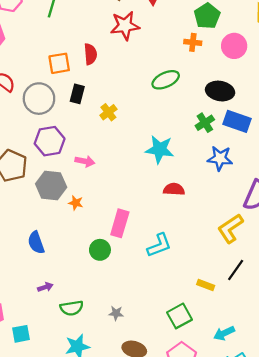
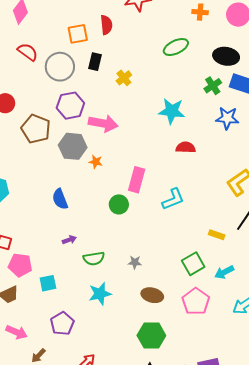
pink arrow: (85, 161) -> (103, 123), size x1.6
cyan arrow: (224, 333) -> (224, 272), moved

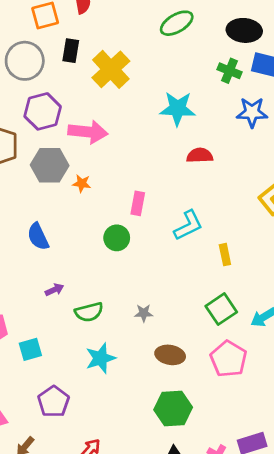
yellow cross: (124, 78) -> (111, 69), size x1.8
green cross: (213, 86) -> (229, 71), turned -30
pink rectangle: (137, 180) -> (138, 203), size x0.7
yellow rectangle: (217, 235) -> (225, 255), moved, turned 63

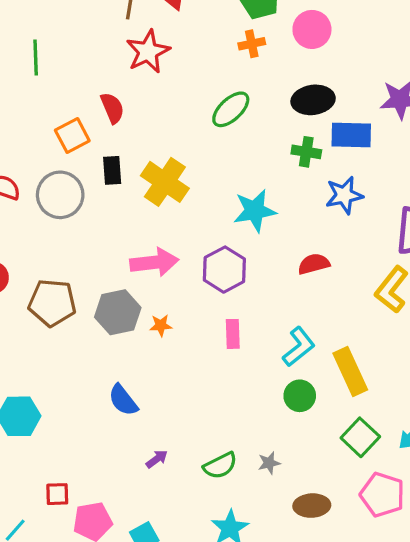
purple hexagon: (43, 111) -> (224, 270), moved
red semicircle: (200, 155) -> (314, 264), moved
green circle: (117, 238) -> (300, 396), moved
yellow rectangle: (225, 255) -> (350, 372), size x1.8
green semicircle: (89, 312) -> (220, 466), moved

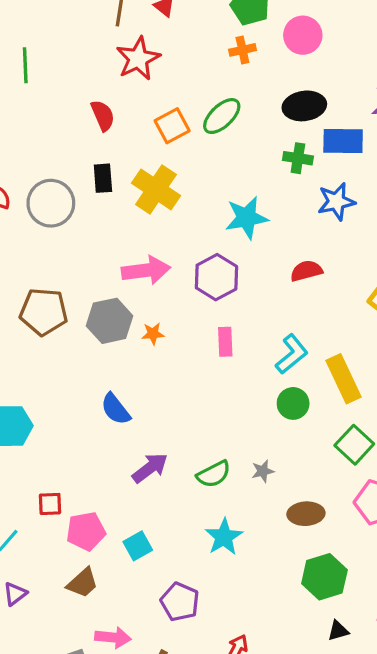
orange square: (72, 136) -> (172, 126), moved
purple arrow: (157, 459) -> (150, 468), size x1.6

